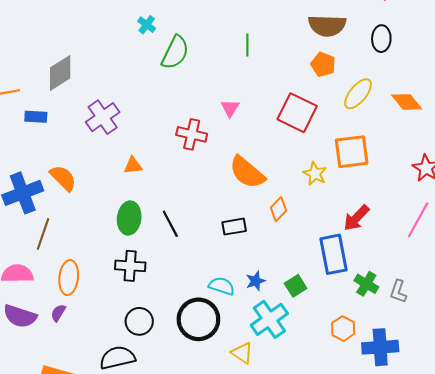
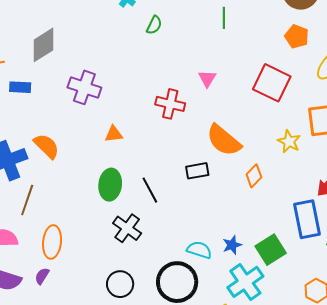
green semicircle: (175, 52) -> (154, 25), size x0.6
purple cross: (103, 117) -> (84, 87), turned -36
black rectangle: (234, 227) -> (197, 171), moved
black cross: (130, 266) -> (127, 228), moved, turned 32
green square: (296, 286) -> (271, 250), size x1.4

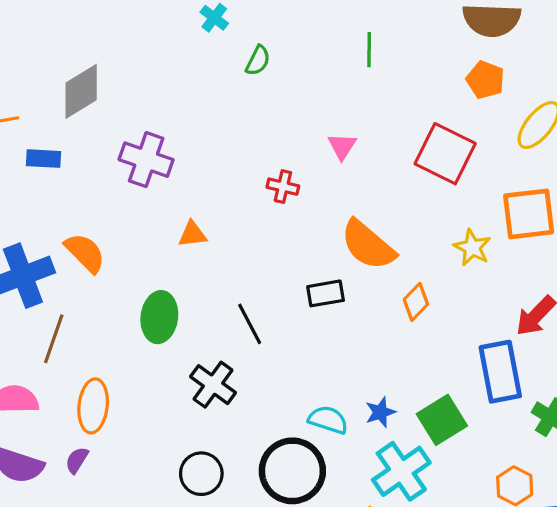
red cross: (170, 104) -> (283, 187), size x0.7
green ellipse: (110, 185) -> (159, 317), moved

